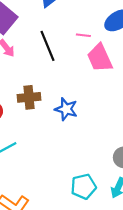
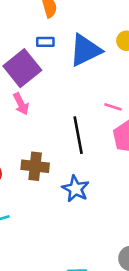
black line: (47, 46) -> (78, 135), moved

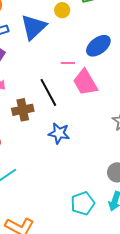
brown cross: (35, 166) -> (23, 110), moved

